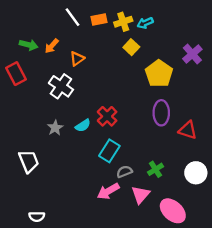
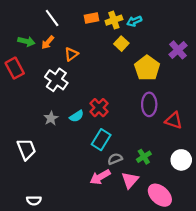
white line: (72, 17) -> (52, 18), moved

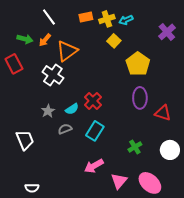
purple cross: (178, 50) -> (167, 32), moved
orange triangle: (71, 54) -> (67, 51), size x1.6
gray semicircle: (115, 159) -> (65, 129), moved
pink triangle: (130, 180) -> (119, 181), moved

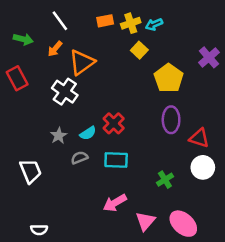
purple cross: (167, 32) -> (209, 57), moved
green arrow: (25, 39) -> (23, 39), moved
cyan rectangle: (95, 131) -> (116, 160), turned 60
white circle: (170, 150) -> (203, 167), moved

